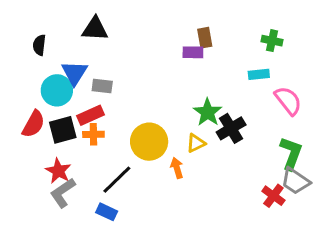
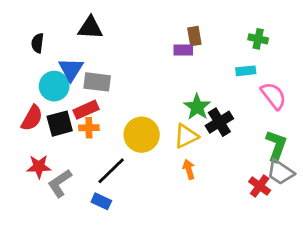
gray rectangle: (102, 86) -> (97, 82), size x1.4
yellow triangle: (196, 143) -> (186, 136), size x1.4
orange arrow: (177, 168) -> (189, 169), moved
red star: (58, 171) -> (39, 167), moved, turned -30

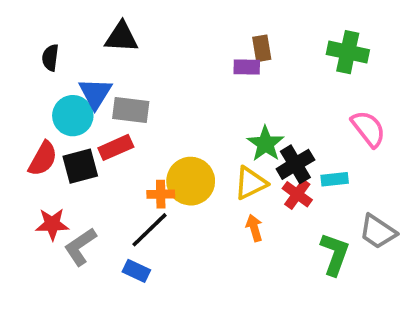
green cross: (258, 39) -> (348, 52), size x1.5
cyan rectangle: (246, 71) -> (335, 179), moved
orange cross: (89, 128) -> (161, 194), moved
green L-shape: (276, 146) -> (335, 254), moved
red cross: (260, 186) -> (297, 194), moved

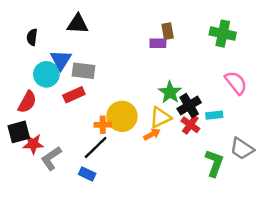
black square: (80, 166) -> (19, 132), moved
orange arrow: (254, 228) -> (152, 134), moved, turned 77

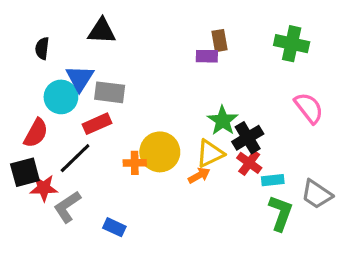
cyan rectangle: (214, 115) -> (273, 180), moved
black line: (96, 148) -> (75, 158), moved

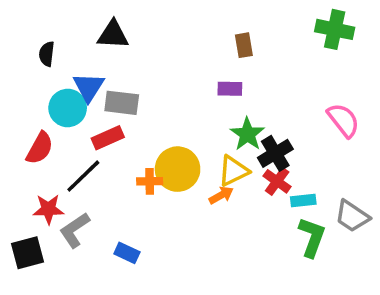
green cross: (292, 44) -> (335, 29), moved
purple rectangle: (207, 56) -> (230, 89), moved
black square: (25, 172) -> (27, 253), moved

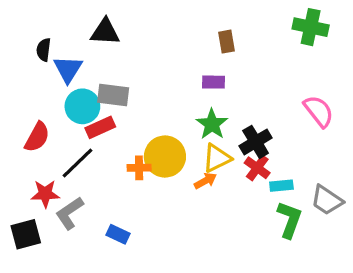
blue triangle: (89, 87) -> (68, 69), moved
cyan circle: (68, 108) -> (82, 106), moved
green star: (247, 134) -> (212, 124), moved

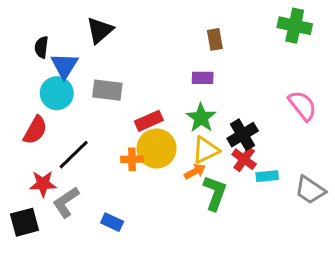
black triangle: (105, 32) -> (100, 30), turned -44
cyan circle: (82, 106) -> (57, 93), moved
red rectangle: (100, 127) -> (149, 121), moved
green L-shape: (290, 220) -> (215, 193), moved

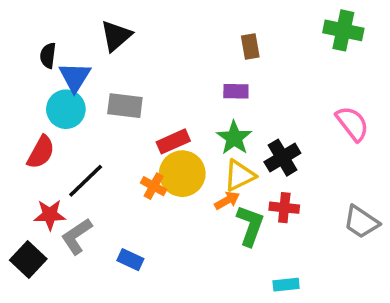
orange cross: (132, 159) -> (154, 186), turned 30
red cross: (244, 159) -> (284, 208), moved, turned -30
cyan rectangle: (267, 176) -> (286, 285), moved
black square: (25, 222) -> (28, 260), turned -32

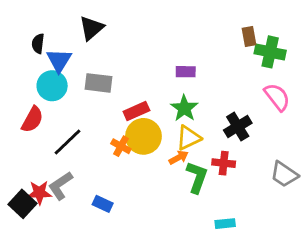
green cross: (343, 30) -> (270, 52), moved
brown rectangle: (250, 47) -> (249, 37), moved
black cross: (282, 158) -> (238, 127), moved
red star: (50, 215) -> (39, 193), moved

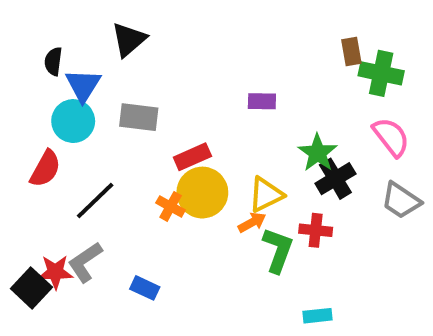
green star: (184, 108) -> (318, 153), moved
gray trapezoid: (284, 174) -> (401, 201), moved

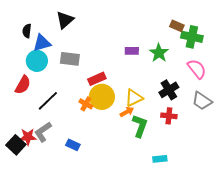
brown rectangle: (351, 51) -> (177, 26), turned -56
blue triangle: (83, 85) -> (42, 43), turned 42
green star: (318, 153) -> (159, 53), moved
red cross: (316, 230) -> (169, 116), moved

